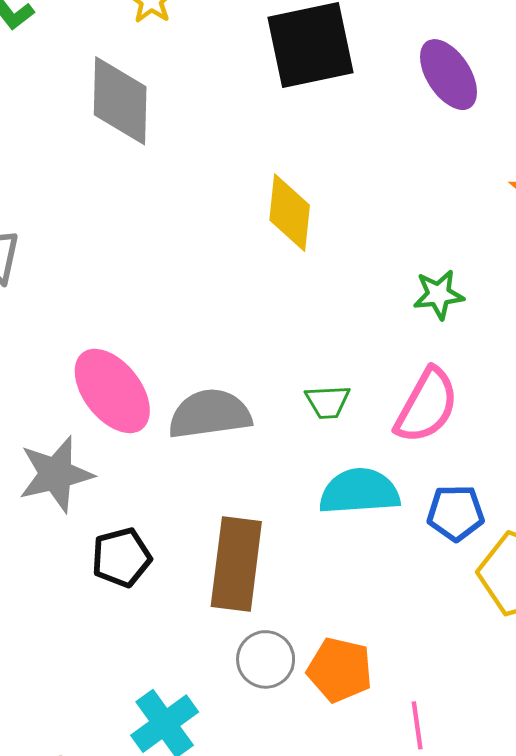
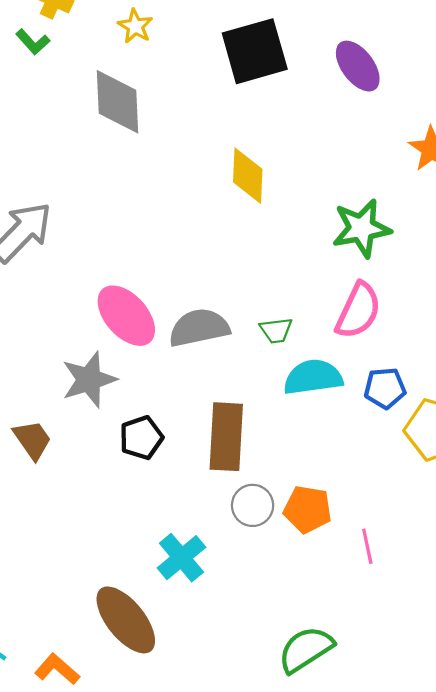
green star: (439, 295) -> (361, 228), size x1.6
green trapezoid: (328, 402) -> (276, 330), moved

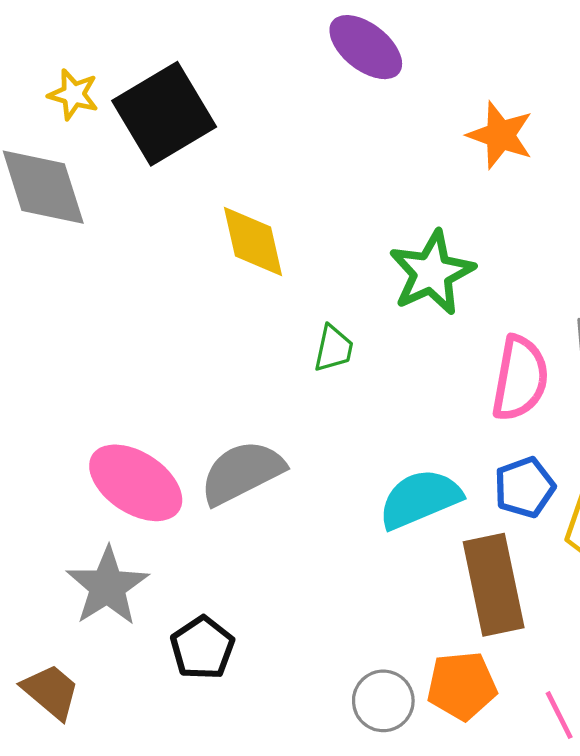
yellow star: (135, 26) -> (73, 94), moved
black square: (255, 51) -> (164, 114), moved
pink semicircle: (358, 311) -> (520, 378), moved
green trapezoid: (276, 330) -> (334, 348), moved, turned -56
brown rectangle: (226, 437) -> (494, 585), moved

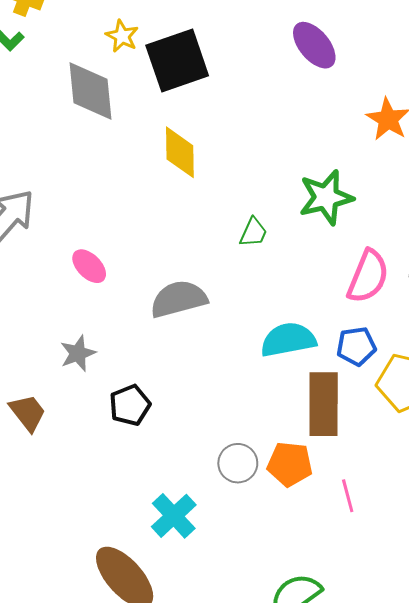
yellow diamond: (253, 242) -> (180, 152), moved
pink ellipse: (136, 483) -> (89, 266), moved, size x0.6
gray star: (107, 586) -> (78, 353), size x0.7

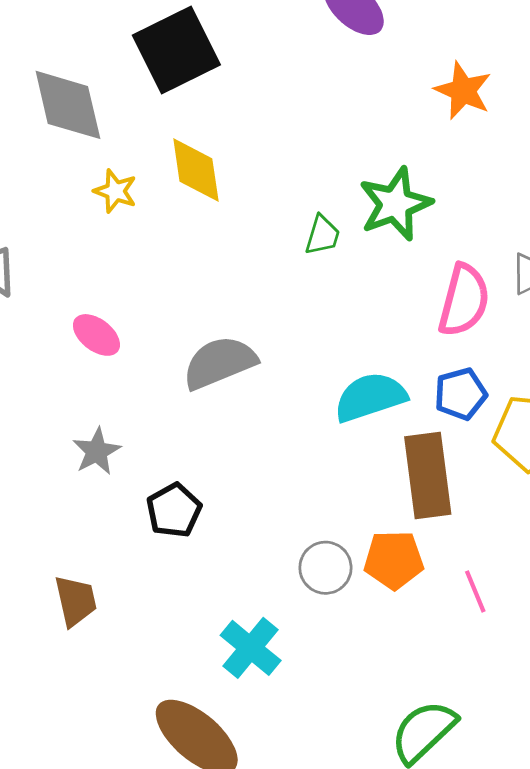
yellow star: (122, 36) -> (115, 191), moved
green trapezoid: (253, 232) -> (322, 235), moved
brown trapezoid: (28, 413) -> (76, 601), moved, turned 33

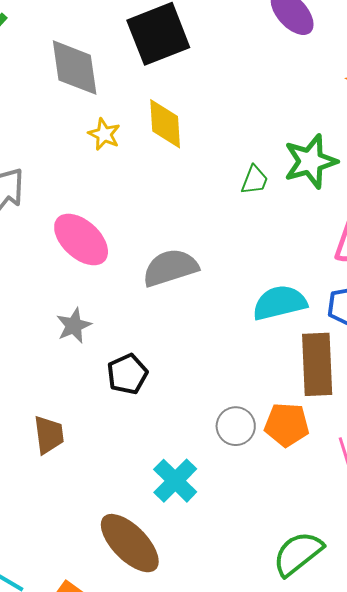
pink ellipse: (96, 335) -> (81, 239), size x1.6

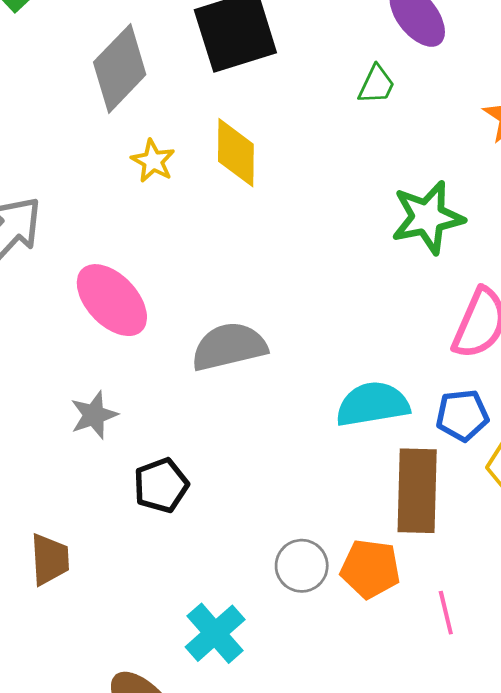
gray diamond: (75, 68) -> (120, 68), turned 48
green trapezoid: (255, 180) -> (376, 85), moved

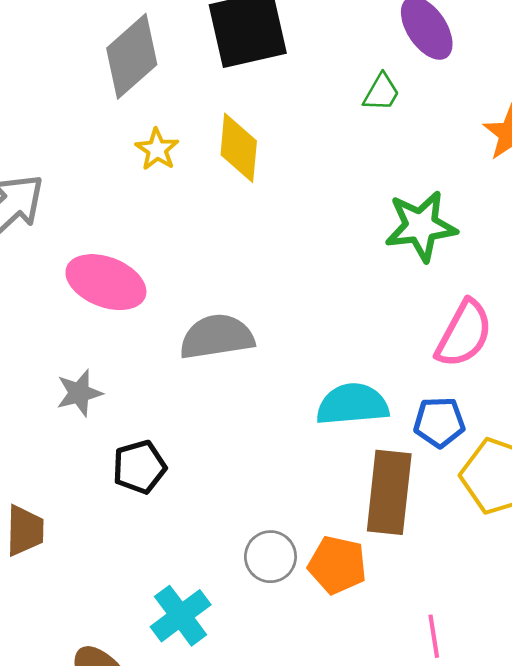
pink ellipse: (112, 300) -> (106, 282), turned -30
pink line: (446, 613) -> (434, 636), moved

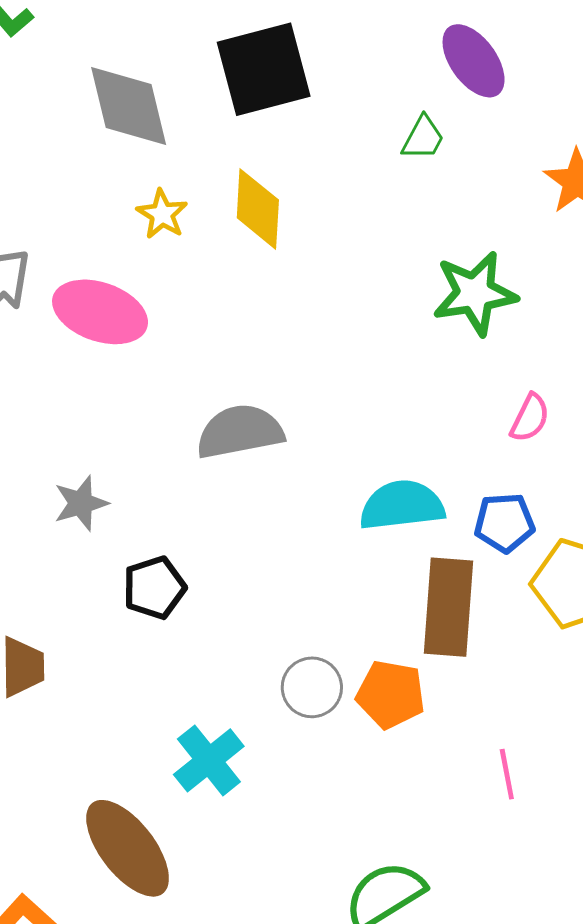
gray diamond: (132, 56) -> (129, 106), turned -60
pink ellipse: (106, 282) -> (100, 312), moved
pink semicircle: (464, 334) -> (530, 418), size x0.6

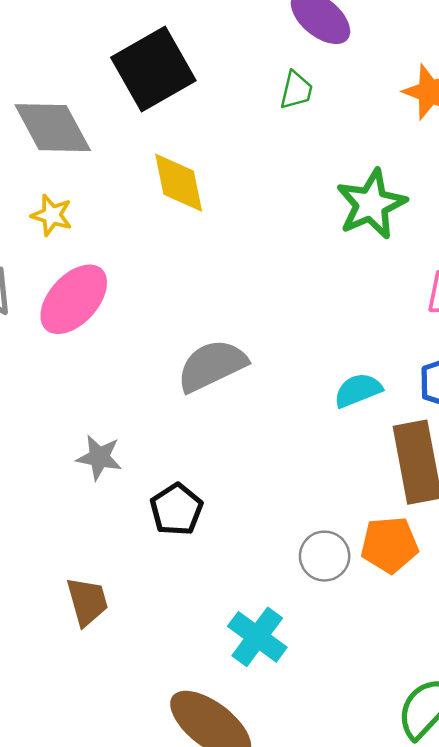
yellow star: (162, 214) -> (52, 215), moved
pink ellipse: (100, 312) -> (74, 299), turned -52
gray star: (81, 503) -> (99, 457), turned -30
cyan semicircle: (402, 505) -> (358, 390), size x0.7

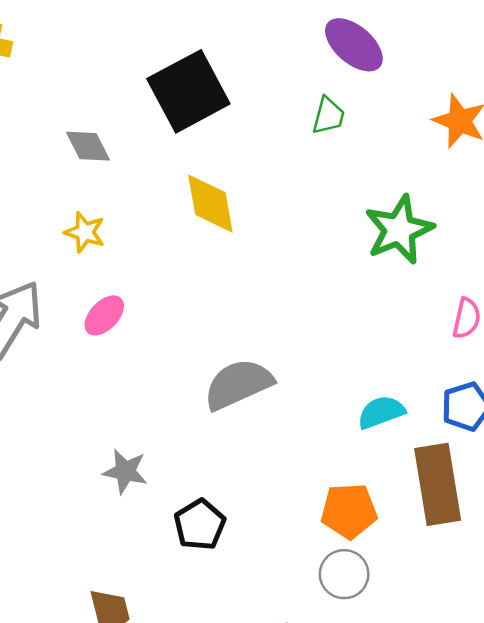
gray diamond: (53, 128) -> (88, 146), size x0.6
pink ellipse: (74, 299) -> (104, 315), size x0.6
orange pentagon: (389, 545) -> (349, 511), moved

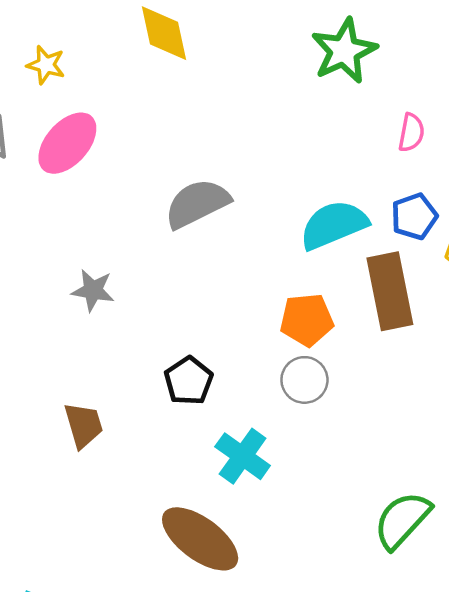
pink ellipse: (104, 315) -> (67, 143), size x1.6
cyan semicircle: (381, 412) -> (334, 225), size x1.5
black pentagon: (200, 525) -> (189, 381), moved

